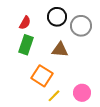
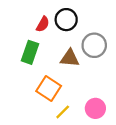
red semicircle: (25, 23) -> (43, 24), moved
gray circle: (81, 26) -> (94, 45), moved

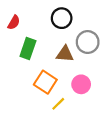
red semicircle: (43, 24) -> (14, 22), moved
pink circle: (95, 108) -> (81, 84), moved

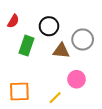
black circle: (62, 18) -> (49, 26), moved
orange square: (45, 82) -> (19, 91), moved, turned -35

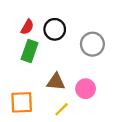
red semicircle: (13, 21) -> (27, 27), moved
brown triangle: (61, 51) -> (56, 82), moved

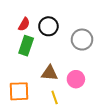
yellow line: (62, 109) -> (55, 97), turned -64

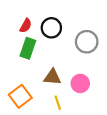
orange square: (19, 91) -> (20, 96), turned -35

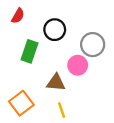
red semicircle: (26, 26) -> (18, 16), moved
pink circle: (80, 83) -> (78, 65), moved

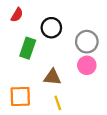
pink circle: (78, 65) -> (87, 65), moved
orange square: (21, 103) -> (20, 96), turned 35

